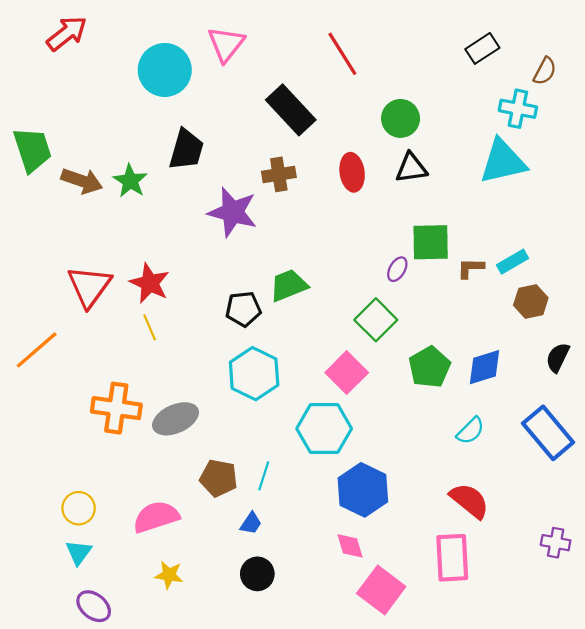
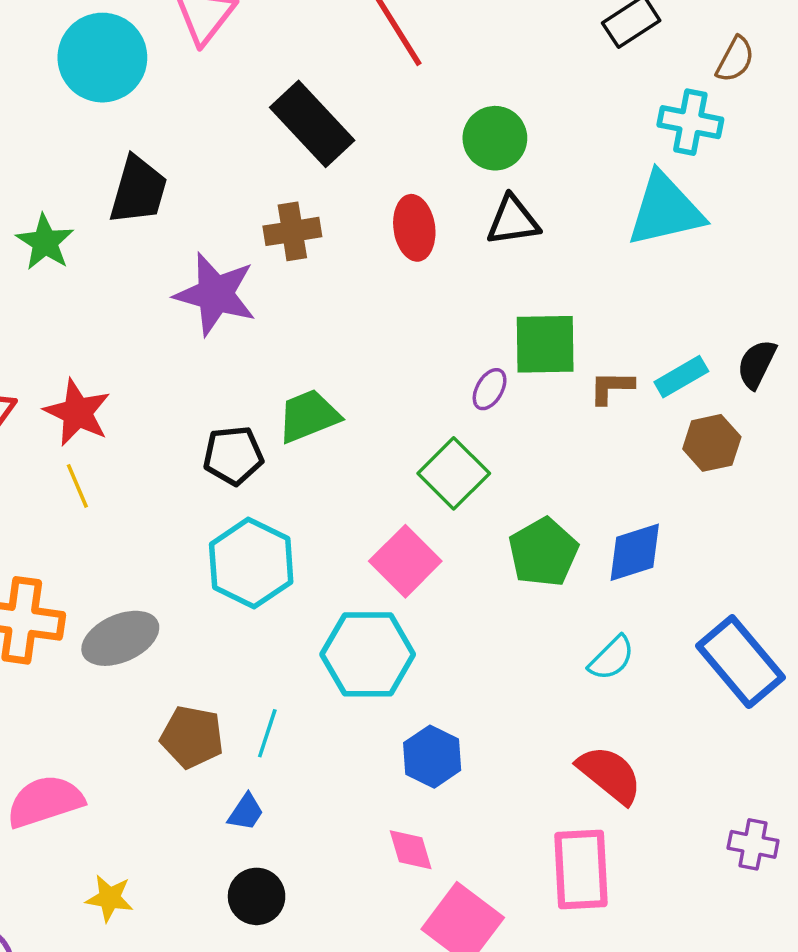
black semicircle: (558, 357) -> (757, 364), moved
blue hexagon: (363, 490) -> (432, 757), size x0.7
pink semicircle: (156, 517) -> (45, 801), moved

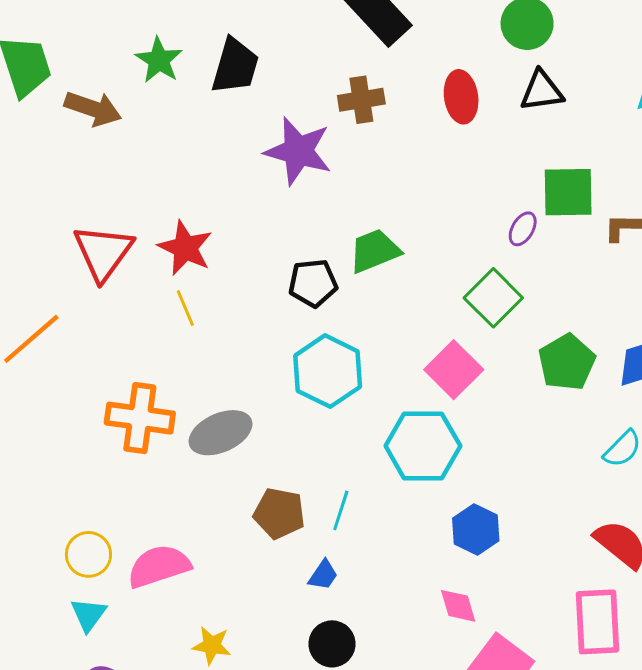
green star: (45, 242) -> (159, 60), moved

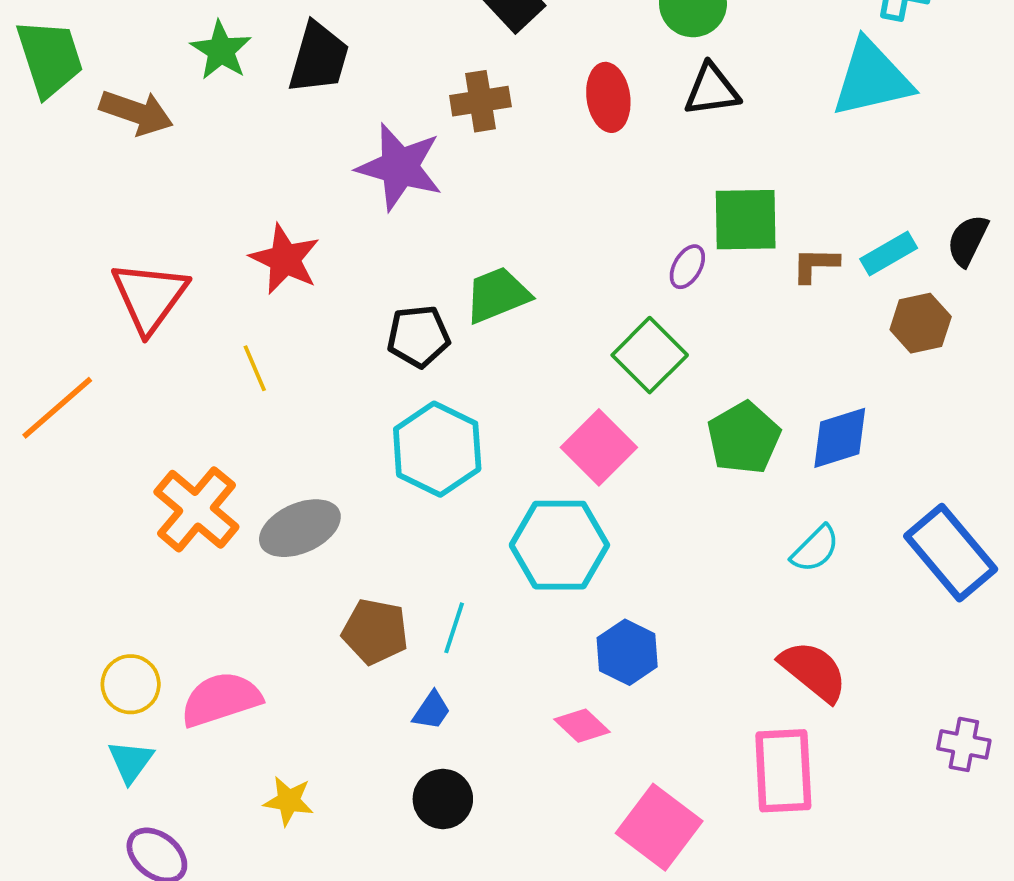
red star: (185, 248) -> (285, 259), moved
orange cross: (140, 418) -> (196, 509), turned 32
pink diamond: (458, 606) -> (582, 726), moved, turned -30

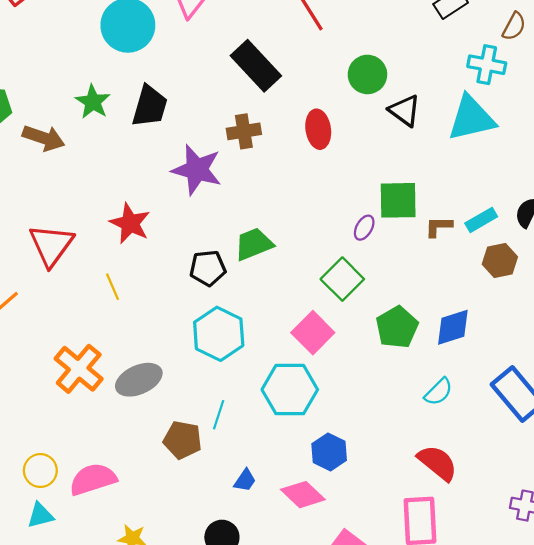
black triangle: (712, 90) -> (405, 111), moved, turned 44
cyan line: (454, 628) -> (219, 415), moved
blue trapezoid: (432, 711) -> (245, 480), moved
pink diamond: (582, 726) -> (303, 495), size x1.4
cyan triangle: (131, 761) -> (40, 515), turned 40

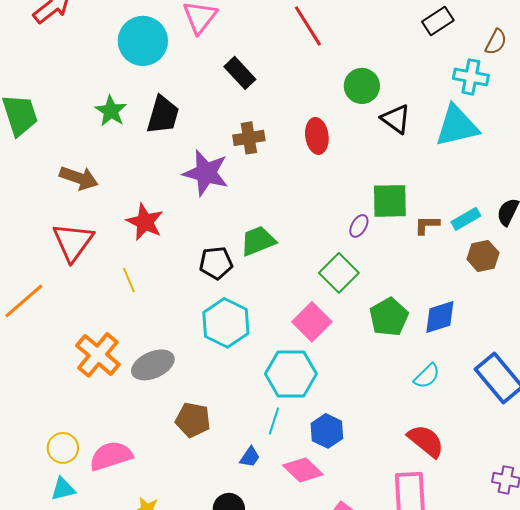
black rectangle: (256, 66) -> (240, 73), moved, size x0.7
brown arrow: (44, 138) -> (79, 178), moved
cyan line: (219, 415) -> (274, 421), moved

